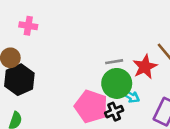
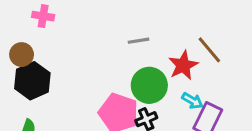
gray line: (114, 62) -> (139, 41), moved
cyan arrow: (131, 96) -> (192, 101), moved

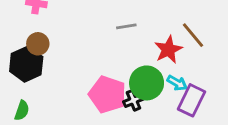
brown circle: (22, 55) -> (38, 44), moved
green circle: (149, 85) -> (147, 83), moved

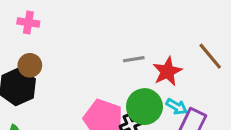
gray line: (126, 26) -> (134, 59), moved
brown line: (193, 35) -> (210, 56), moved

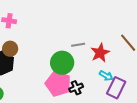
green circle: (144, 107) -> (62, 63), moved

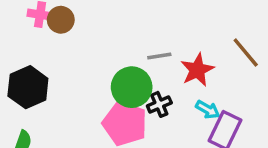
brown circle: (10, 49) -> (61, 20), moved
black cross: (76, 88) -> (159, 104), moved

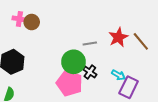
red star: (197, 70) -> (118, 37), moved
black cross: (159, 104) -> (90, 72), turned -32

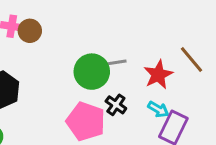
red star: (118, 37) -> (158, 75), moved
green circle: (74, 62) -> (92, 72), moved

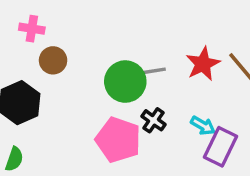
brown circle: (30, 31) -> (53, 60), moved
red star: (158, 75) -> (203, 64), moved

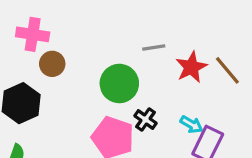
pink cross: (32, 29) -> (33, 34), size x1.4
gray line: (154, 71) -> (154, 47), moved

